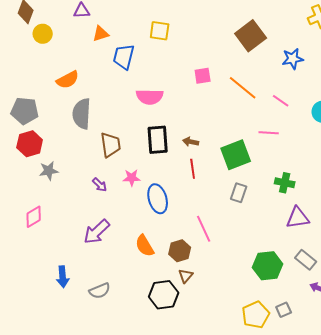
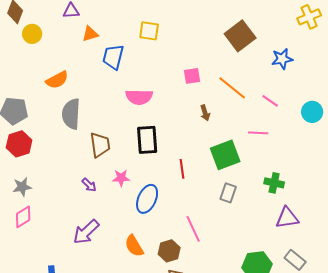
brown arrow: (191, 142) -> (205, 113), moved, turned -119
gray star: (49, 171) -> (22, 187), moved
blue ellipse: (158, 199) -> (147, 199), turned 40

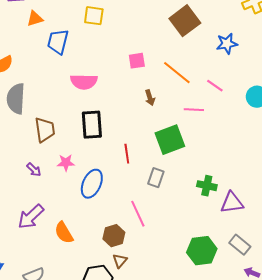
pink line: (258, 133) -> (194, 110), moved
green cross: (274, 183) -> (207, 186), moved
gray rectangle: (228, 193) -> (156, 178), moved
orange semicircle: (134, 246) -> (64, 233), moved

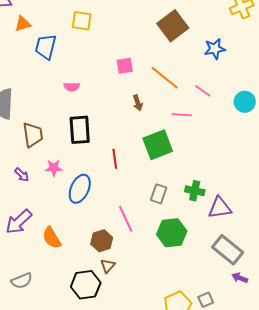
pink semicircle: (84, 82) -> (72, 87), size x0.6
gray rectangle: (156, 178) -> (159, 194), moved
gray rectangle: (240, 245) -> (228, 250), size x1.4
green hexagon: (202, 251) -> (172, 233), moved

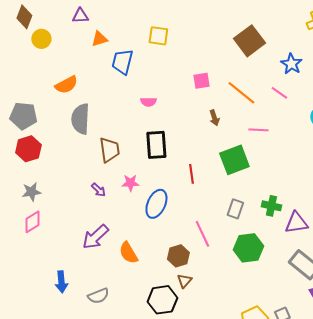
blue star: (215, 49) -> (291, 64), turned -30
pink line: (203, 91) -> (279, 93), moved

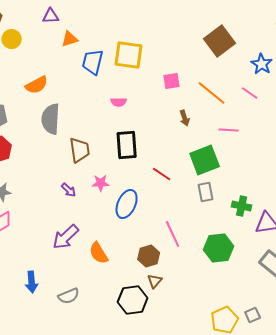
yellow square: (158, 36) -> (129, 55), moved, size x1.4
red line: (191, 174) -> (162, 174), turned -48
gray rectangle: (235, 209) -> (206, 192), moved, turned -30

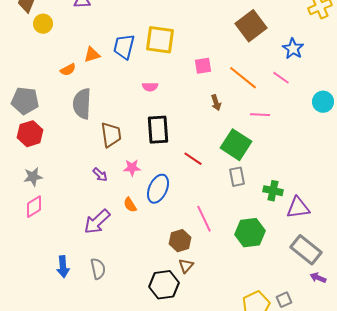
orange triangle: (70, 39) -> (92, 55), moved
orange semicircle: (37, 85) -> (68, 70), size x0.7
green square: (205, 160) -> (236, 145), turned -36
orange semicircle: (99, 253) -> (130, 205), moved, size x0.7
gray semicircle: (69, 296) -> (98, 269), moved, turned -80

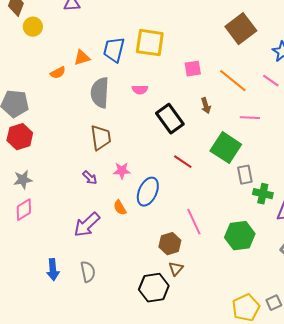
gray semicircle: (82, 104) -> (100, 93), moved
black rectangle: (158, 130) -> (170, 119), moved, turned -32
gray rectangle: (237, 177) -> (245, 175), moved

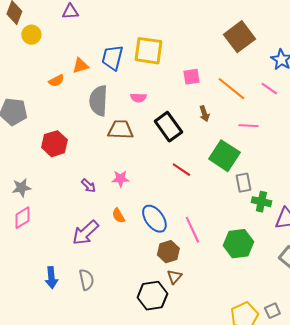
red hexagon: (20, 137) -> (54, 144), moved
brown trapezoid: (101, 138) -> (120, 130), moved, turned -80
blue ellipse: (148, 192) -> (154, 219), moved, turned -60

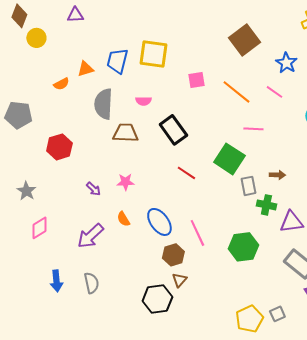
brown arrow: (204, 114) -> (277, 175), moved, turned -70
gray star: (21, 188) -> (26, 191), turned -30
pink diamond: (22, 218) -> (39, 228), moved

